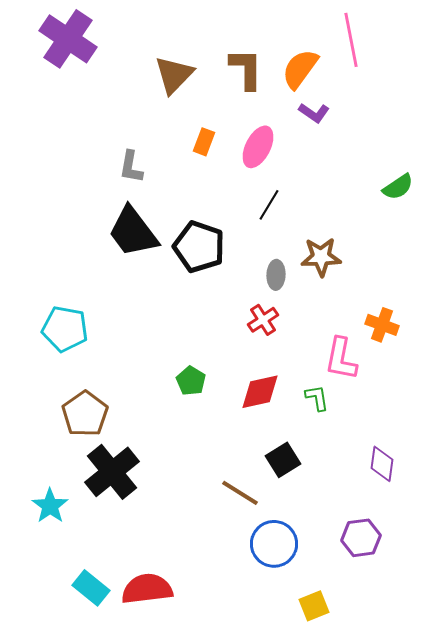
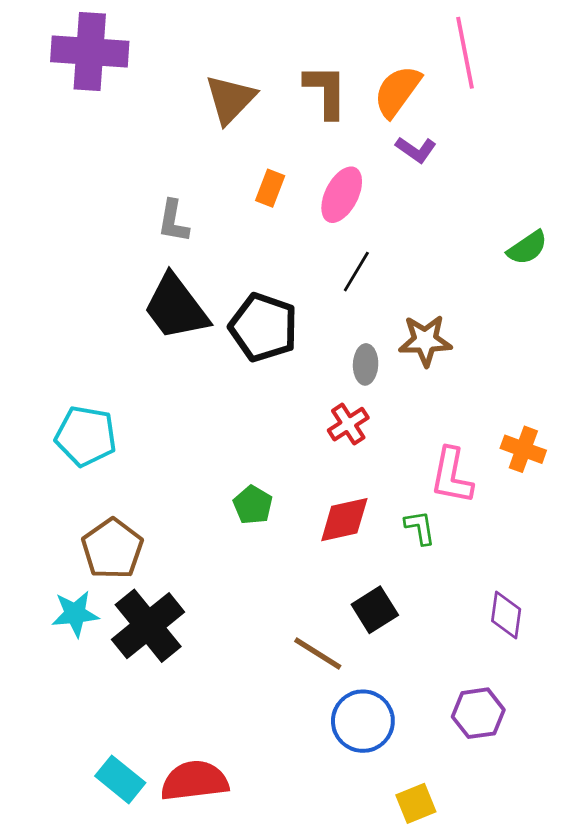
purple cross: (68, 39) -> (90, 51), turned -30
orange cross: (382, 325) -> (523, 449), moved
cyan star: (50, 506) -> (75, 614), moved, turned 30

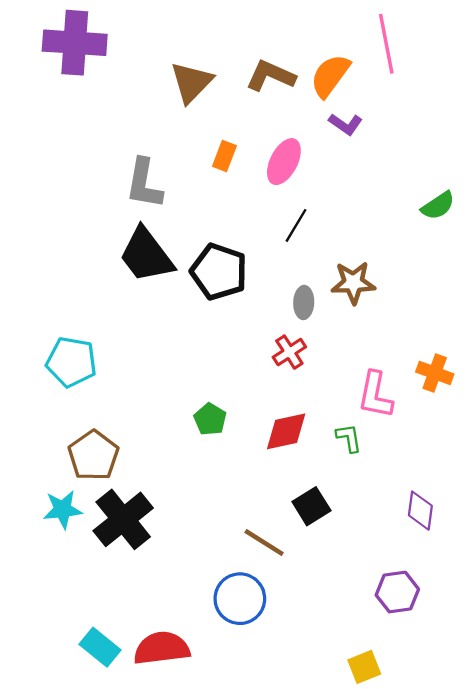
brown L-shape: (326, 91) -> (271, 76), turned -66
gray L-shape: (173, 221) -> (144, 184), size x1.4
blue circle: (363, 721) -> (240, 599), moved
yellow square: (416, 803) -> (364, 667), moved

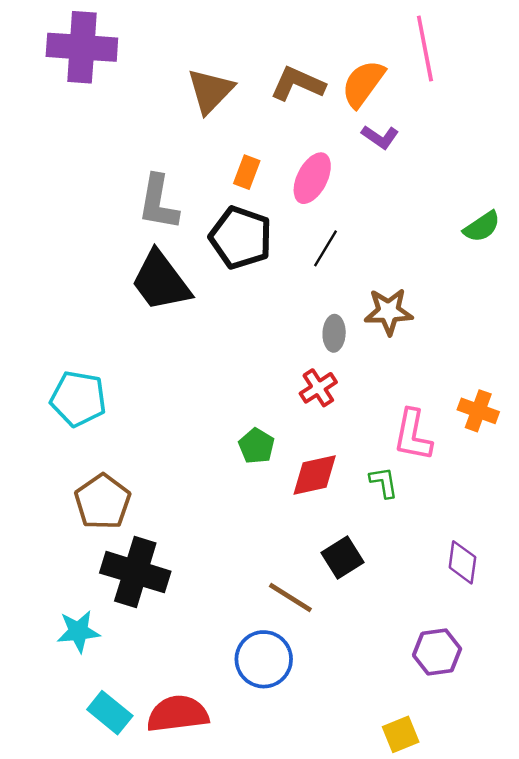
black pentagon: (219, 272) -> (241, 238), moved
green pentagon: (210, 419) -> (256, 446), moved
cyan star: (63, 509) -> (78, 631), moved
black cross: (123, 519) -> (135, 572), turned -34

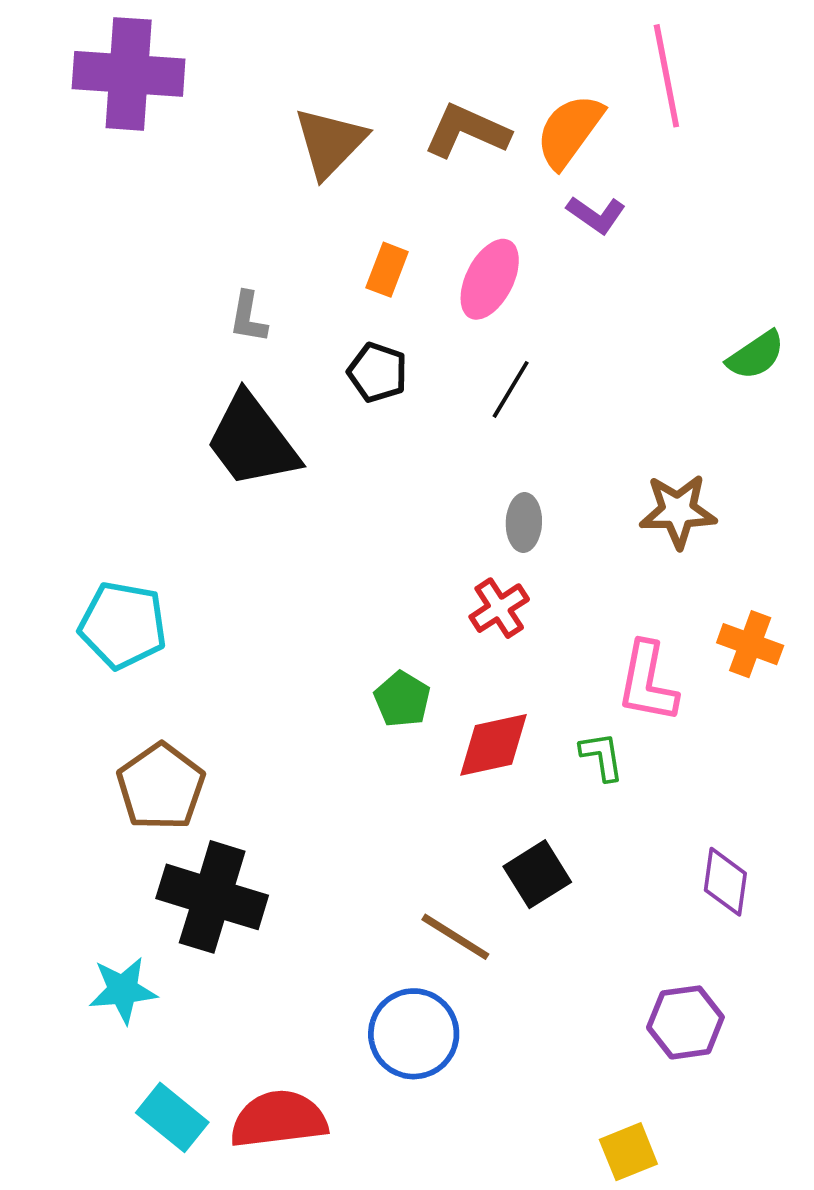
gray L-shape: (158, 202) -> (248, 317), size x0.6
black pentagon: (241, 238) -> (378, 372), size x0.6
brown star: (389, 311) -> (678, 511), moved

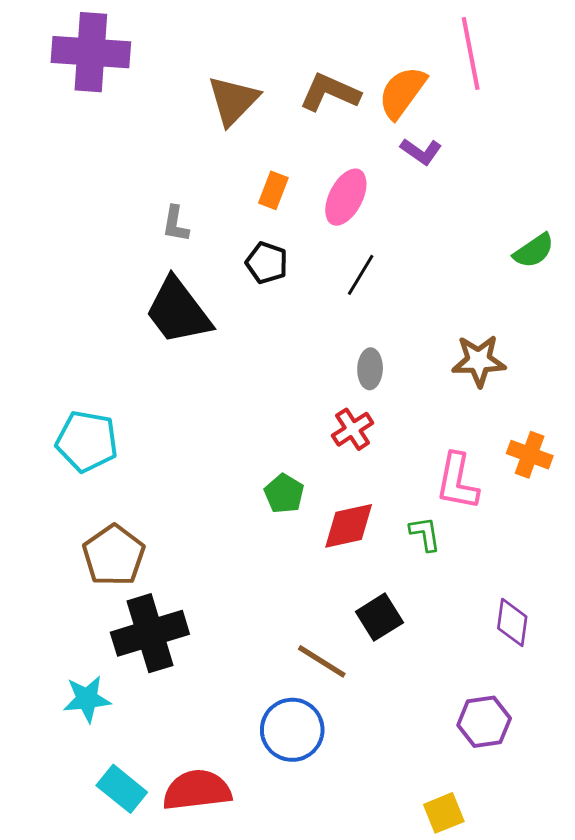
black cross: (212, 897) -> (150, 633), turned -34

